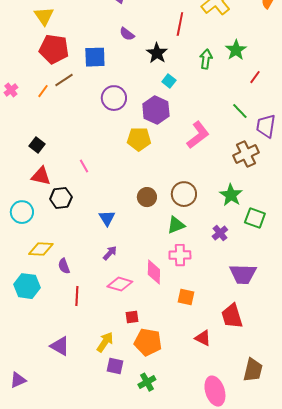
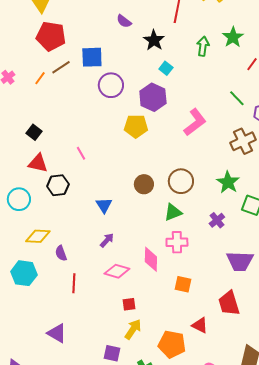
blue square: (95, 57) -> (92, 57), moved
yellow arrow: (105, 342) -> (133, 329), moved
orange pentagon: (148, 342) -> (172, 344), moved

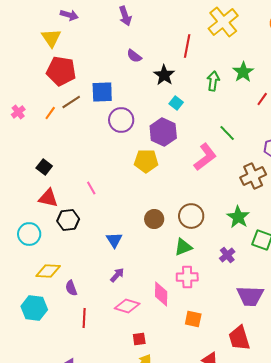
green line: (237, 98) -> (227, 133), moved

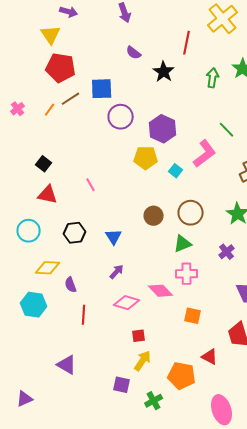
cyan square: (176, 103) -> (176, 171), moved
black hexagon: (68, 220) -> (75, 233), moved
pink diamond: (161, 294) -> (161, 291), turned -45

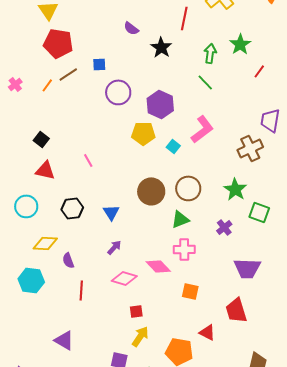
blue square: (102, 89) -> (99, 64), size x0.6
green line: (227, 130) -> (205, 82), moved
brown circle: (154, 216) -> (151, 191), size x1.4

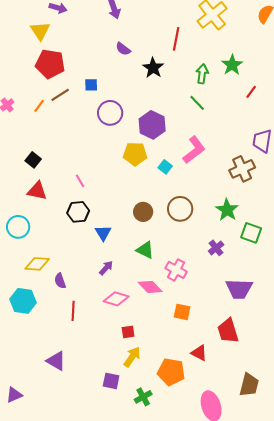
brown circle: (151, 191) -> (143, 212), size x0.7
black hexagon: (72, 208) -> (78, 212), moved
green triangle: (180, 219) -> (145, 250), moved, turned 48
pink cross: (184, 249) -> (176, 270), turned 30

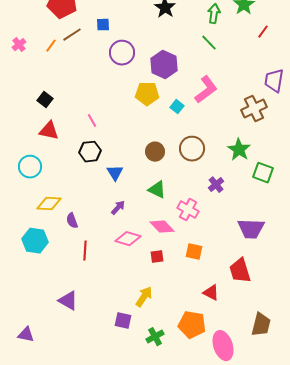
purple cross: (216, 248) -> (216, 185), moved
red square: (128, 332) -> (157, 257), moved
orange pentagon: (171, 372) -> (192, 325), moved
purple triangle: (14, 395) -> (26, 335), turned 36

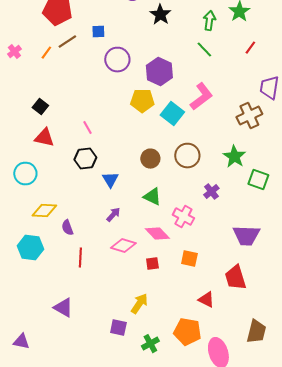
red line: (263, 32) -> (250, 48), moved
cyan square: (177, 107) -> (172, 114), size x1.6

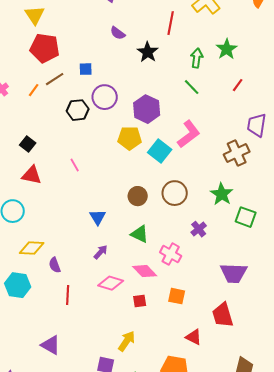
black hexagon: (85, 159) -> (78, 110), moved

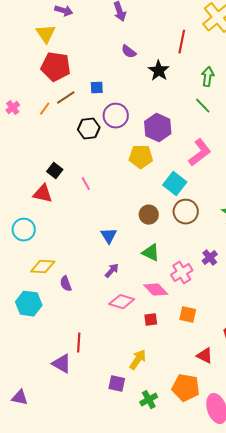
black square: (28, 144) -> (55, 171), moved
cyan square: (160, 151) -> (175, 184), moved
purple cross: (199, 229) -> (210, 258), moved
pink cross: (171, 254) -> (182, 273), turned 30
red line: (68, 295) -> (79, 343), moved

